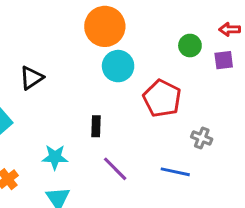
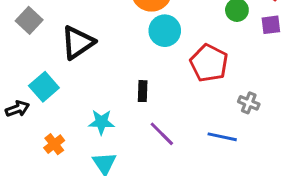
black triangle: (31, 78) -> (78, 42), size x1.4

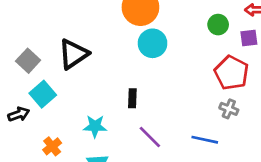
gray square: (29, 20) -> (28, 61), moved
red pentagon: (209, 63) -> (231, 73), moved

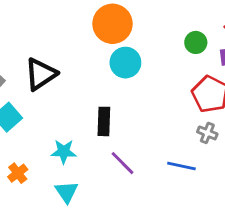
black rectangle: (132, 98) -> (104, 121), size x1.4

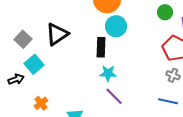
black rectangle: (104, 121) -> (101, 47), moved
cyan star: (64, 152) -> (108, 73), moved
blue line: (181, 166) -> (168, 101), moved

